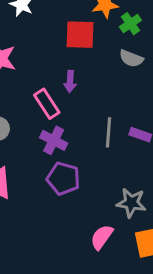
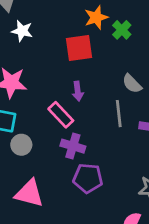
gray semicircle: (131, 58) -> (132, 84), moved, turned 35
gray line: (108, 132) -> (119, 114), moved

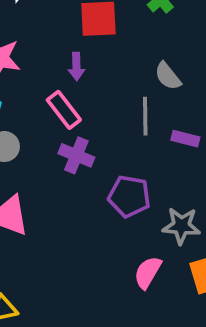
purple arrow: (78, 91) -> (76, 67), moved
purple pentagon: (88, 178) -> (129, 196), moved

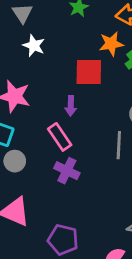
purple pentagon: (129, 196) -> (63, 240), moved

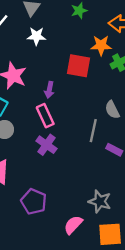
white star: (34, 46) -> (36, 36), turned -30
purple arrow: (71, 106) -> (49, 90), moved

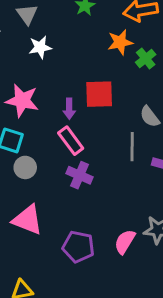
red square: (79, 66) -> (99, 94), moved
pink semicircle: (73, 225) -> (125, 242), moved

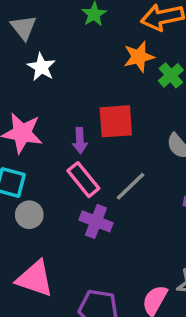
white star: (40, 47) -> (41, 67), turned -30
gray line: (132, 147) -> (130, 186), moved, turned 48

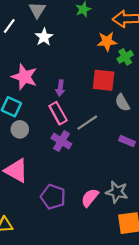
red square: (116, 121) -> (104, 80), moved

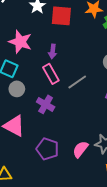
red square: (104, 80) -> (61, 16), moved
purple cross: (61, 141) -> (46, 104), moved

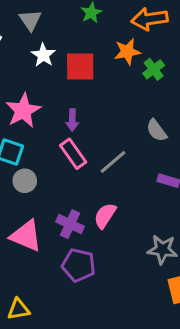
pink star: (20, 42) -> (23, 111), turned 30
purple cross: (46, 104) -> (70, 224), moved
pink semicircle: (80, 149) -> (105, 216), moved

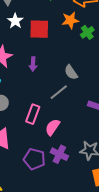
gray semicircle: (157, 130) -> (71, 72), moved
pink rectangle: (73, 154) -> (33, 114), moved, turned 54
purple cross: (70, 224) -> (59, 154), moved

